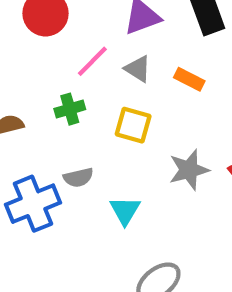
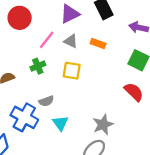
gray star: (189, 170) -> (103, 124), moved
blue cross: (33, 204) -> (24, 117), turned -32
cyan triangle: (125, 211) -> (60, 123), moved

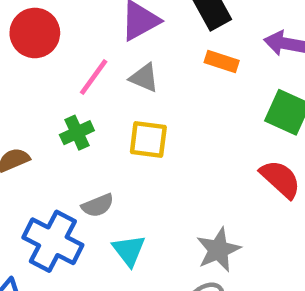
orange rectangle: (98, 44) -> (222, 62), moved

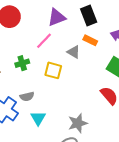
pink line: (94, 77) -> (44, 41), moved
gray triangle: (144, 78) -> (74, 52), moved

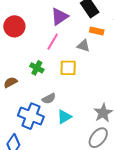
green cross: (22, 63) -> (37, 68), turned -32
cyan triangle: (38, 118) -> (64, 117), turned 42

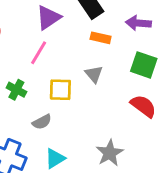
gray triangle: (83, 46) -> (94, 74), moved, turned 32
gray semicircle: (49, 99) -> (42, 122), moved

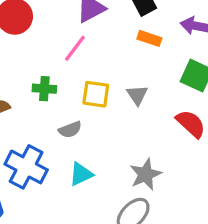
gray triangle: (94, 74) -> (137, 95), moved
green cross: (16, 90) -> (44, 89), turned -30

